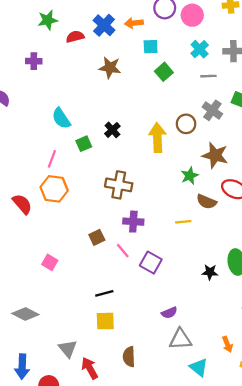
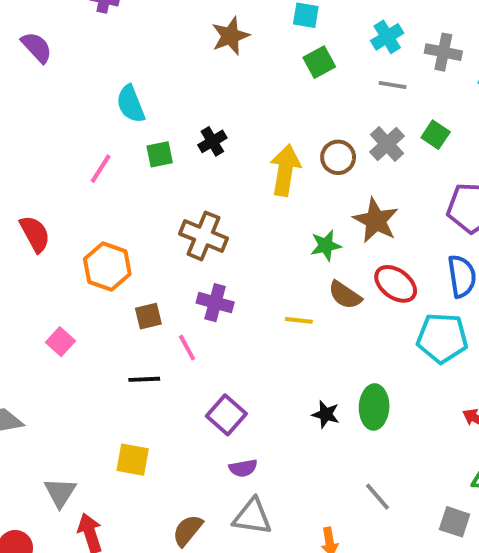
brown star: (110, 68) -> (230, 36), turned 30
orange hexagon: (54, 189) -> (107, 267), moved
purple square: (151, 263) -> (226, 415), moved
black line: (104, 293) -> (144, 379), moved
brown semicircle: (129, 357) -> (188, 530), moved, turned 30

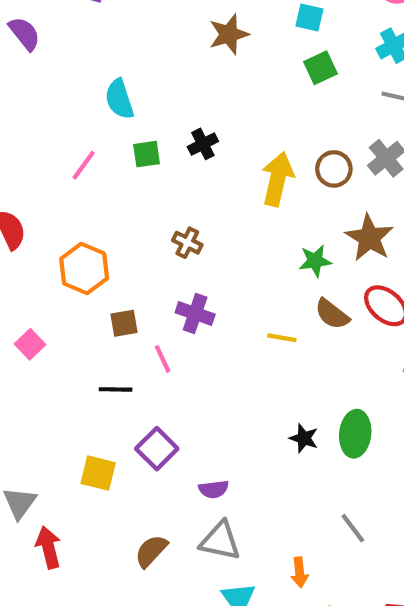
brown cross: (204, 236) -> (187, 243), size x0.6
purple square: (226, 415) -> (157, 449), moved

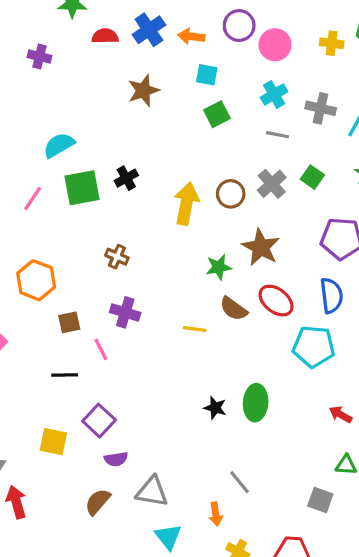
cyan semicircle: (119, 99) -> (59, 145), turned 80
green square: (147, 154) -> (82, 188), size x1.6
purple semicircle: (214, 489) -> (116, 459), moved
gray line: (353, 528) -> (239, 482), moved

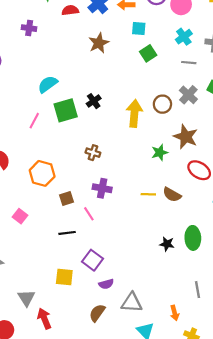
brown semicircle: (234, 309) -> (172, 195), moved
gray line: (239, 482) -> (197, 290), moved, turned 35

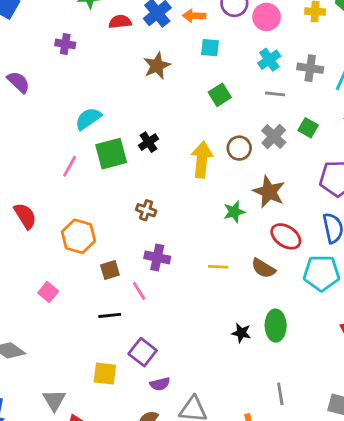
green square: (148, 53) -> (220, 95), moved
brown semicircle: (172, 195) -> (263, 268), moved

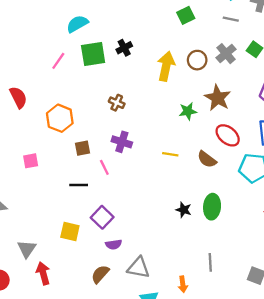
pink square: (48, 292) -> (31, 161), turned 35

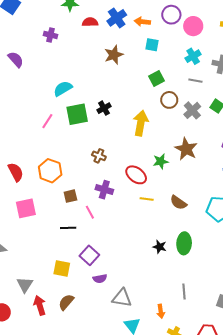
brown circle: (197, 60) -> (169, 100), moved
red semicircle: (18, 97) -> (16, 172), moved
red ellipse: (228, 135) -> (136, 175), moved
pink square: (31, 161) -> (26, 208), size x1.5
brown semicircle: (100, 274) -> (66, 302), moved

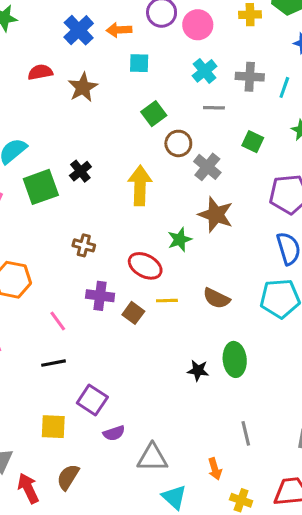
red semicircle: (90, 22) -> (40, 72), moved
gray cross: (192, 110) -> (207, 167), moved
brown square: (70, 196) -> (133, 313), moved, turned -32
pink line: (90, 212) -> (58, 321), moved

